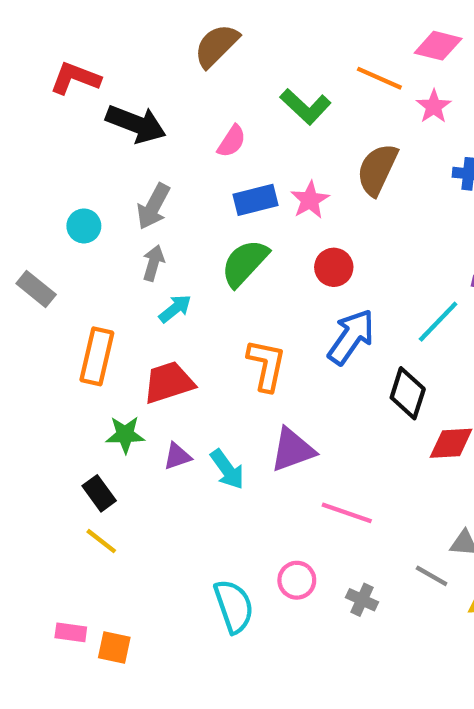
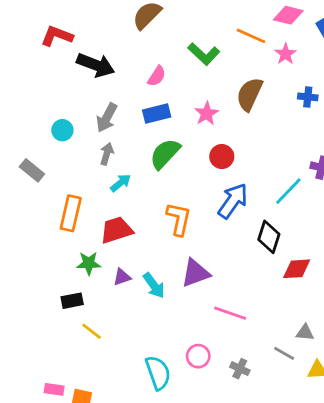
blue rectangle: (256, 200) -> (157, 114), moved
black rectangle: (99, 493) -> (72, 301), turned -65
yellow line: (101, 541) -> (91, 331), moved

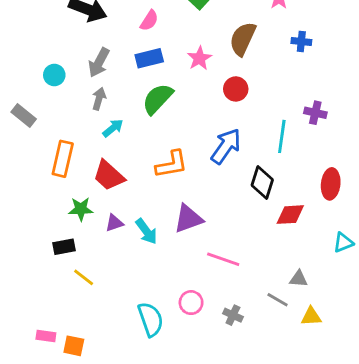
red circle: (222, 157) -> (236, 89), moved
cyan line: (288, 191) -> (282, 136), turned -36
orange L-shape: (179, 219) -> (172, 164), turned 68
red trapezoid: (116, 230) -> (109, 176), turned -120

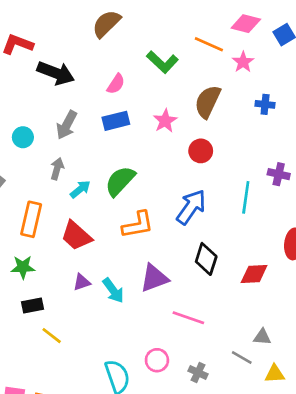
gray arrow: (99, 99) -> (57, 169), moved
green semicircle: (158, 99) -> (120, 181), moved
black diamond: (262, 183) -> (206, 259), moved
green star: (81, 209) -> (23, 267), moved

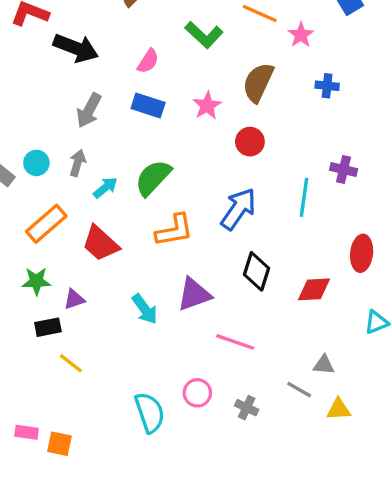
blue rectangle: (116, 121) -> (148, 105), turned 32
cyan circle: (23, 137) -> (36, 163), moved
orange rectangle: (31, 219) -> (46, 224), turned 36
purple triangle: (82, 282) -> (74, 299), moved

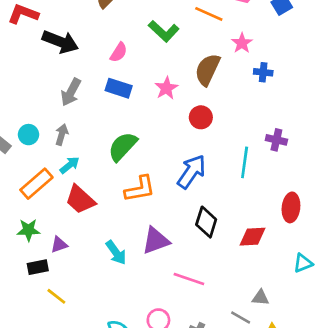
pink star: (301, 35) -> (242, 43), moved
cyan arrow: (105, 188) -> (70, 165), moved

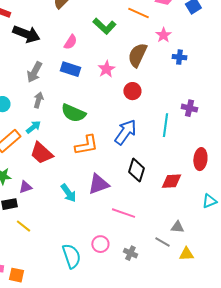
gray arrow: (62, 135) -> (38, 100), moved
green semicircle: (123, 146) -> (73, 113), turned -110

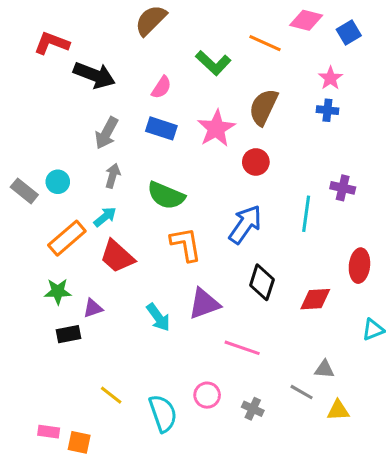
pink star: (163, 35) -> (331, 78), moved
pink star: (106, 69) -> (216, 128), size x1.4
orange L-shape: (86, 145) -> (186, 244), turned -90
yellow line: (23, 226) -> (111, 395), moved

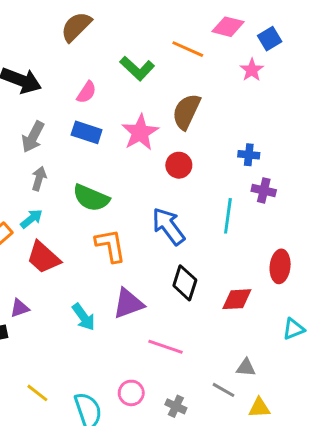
pink star: (331, 78) -> (252, 70), moved
blue cross: (327, 110) -> (249, 155), moved
blue arrow: (245, 224) -> (168, 226), turned -72

